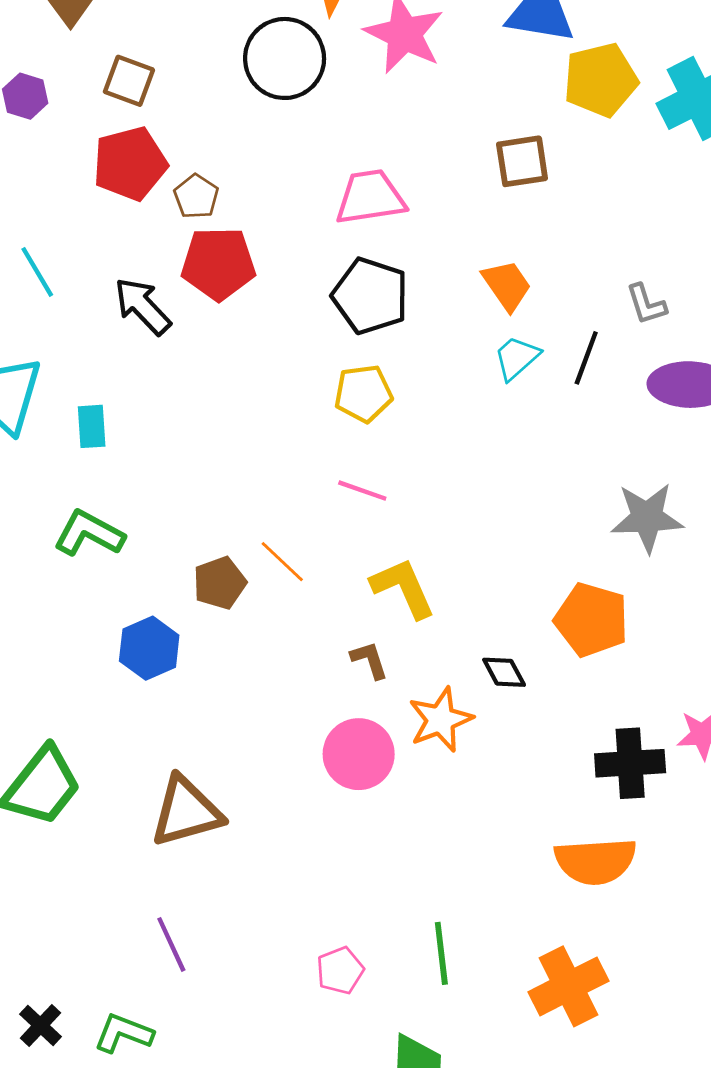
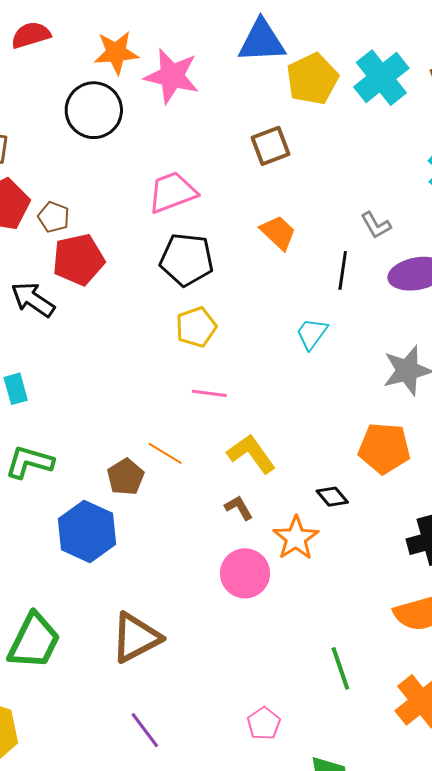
cyan trapezoid: (517, 358) -> (312, 334), moved
blue hexagon: (149, 648) -> (87, 531), size x1.4
green line: (441, 953) -> (340, 668), moved

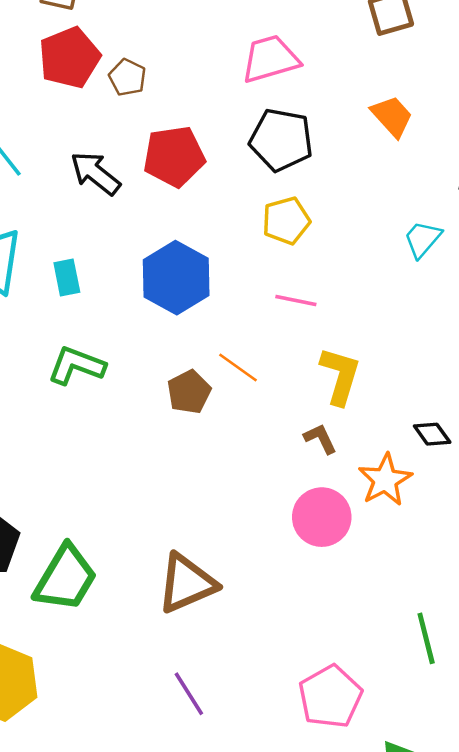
red pentagon: (78, 259) -> (174, 156), moved
yellow L-shape: (251, 454) -> (340, 376), turned 48
blue hexagon: (87, 531) -> (176, 278), moved
pink pentagon: (264, 723) -> (330, 697), size x1.6

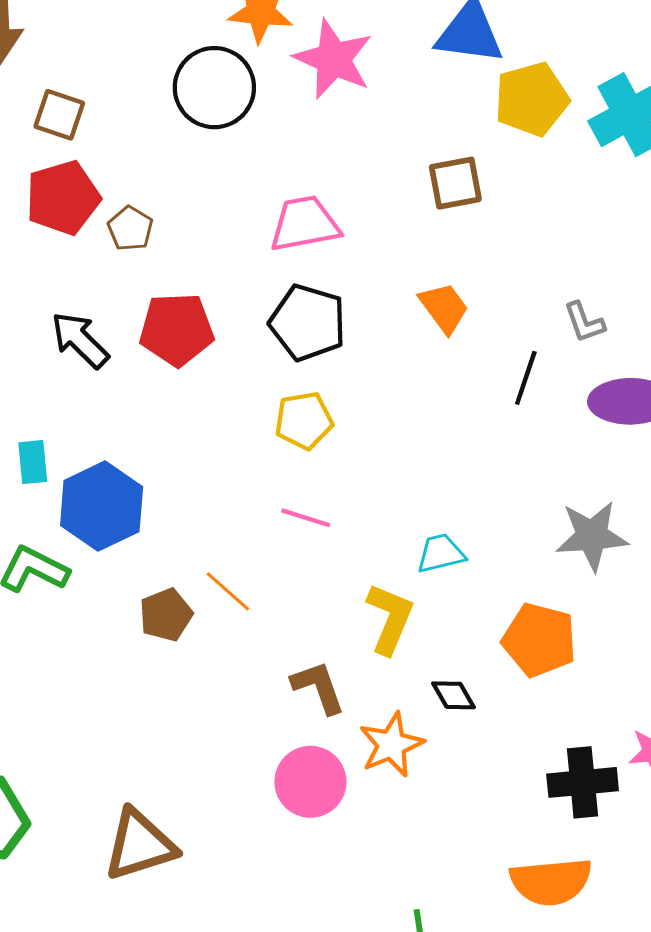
cyan trapezoid: (423, 239) -> (441, 553), moved, turned 30
blue hexagon: (176, 278) -> (102, 506), moved
yellow L-shape: (340, 376) -> (390, 619), moved
brown L-shape: (320, 439) -> (318, 687), size x1.4

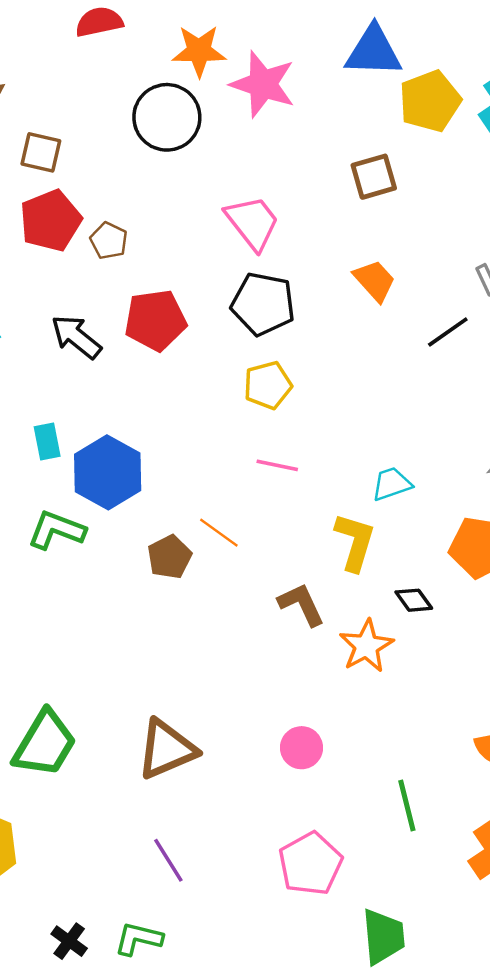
pink trapezoid: (305, 224) -> (252, 223), turned 68
black line: (526, 378) -> (448, 332), turned 42
pink circle: (310, 782) -> (301, 748), moved, size x0.7

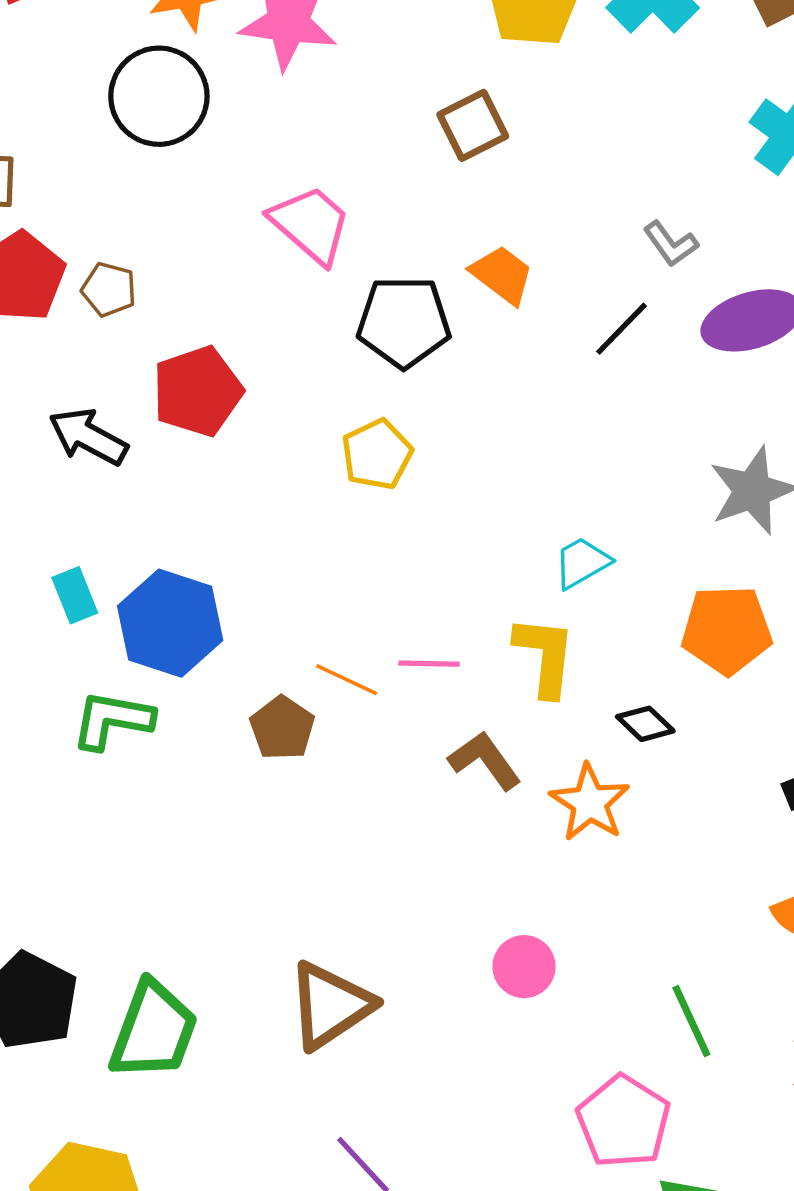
black pentagon: (263, 304) -> (404, 322), moved
pink line: (277, 465) -> (429, 664), moved
pink pentagon: (310, 864) -> (624, 1122), moved

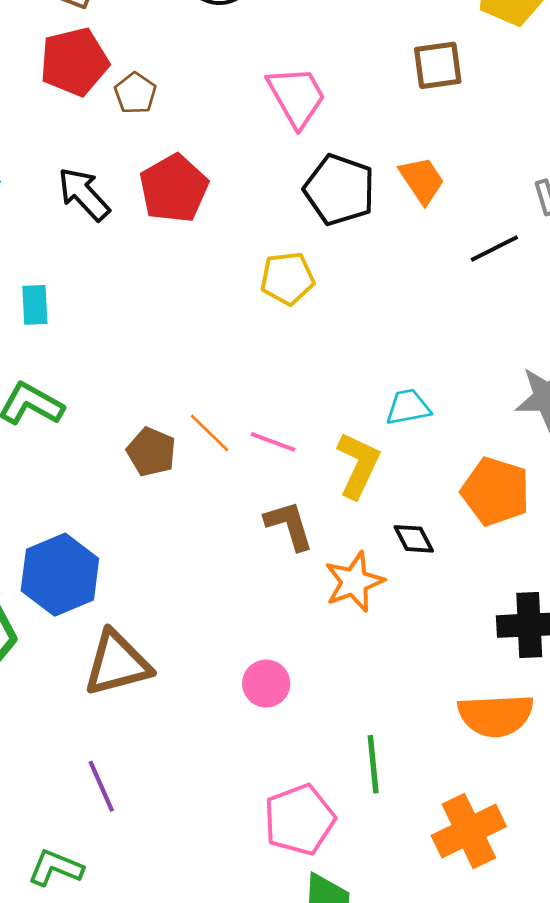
red pentagon: (197, 391) -> (174, 188), turned -30
blue hexagon: (170, 623) -> (60, 575), moved
brown pentagon: (282, 728) -> (151, 452), turned -30

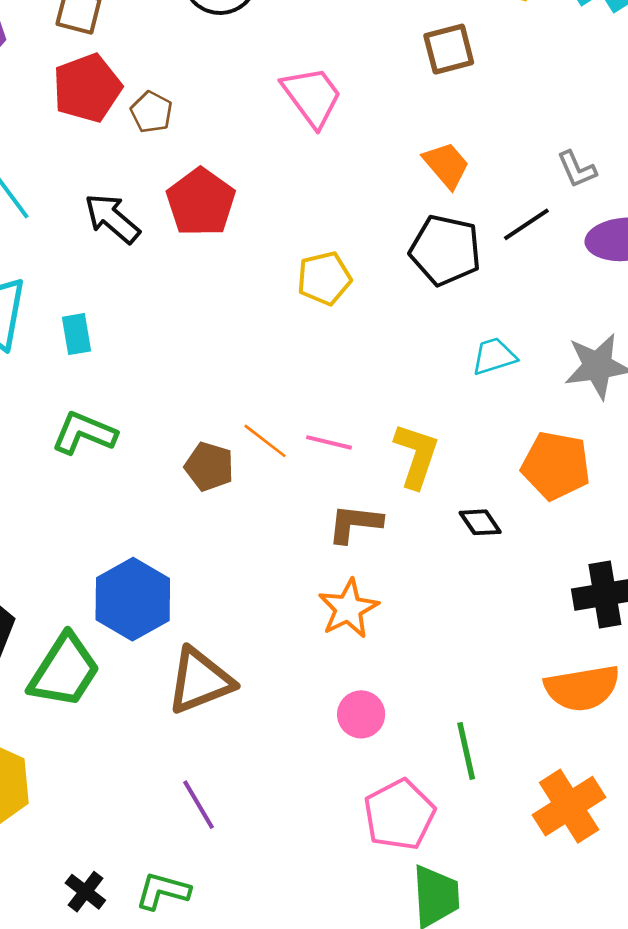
black pentagon: (339, 190) -> (445, 250), moved
cyan trapezoid: (408, 407) -> (494, 356), moved
brown L-shape: (289, 525) -> (355, 524), turned -60
orange star: (354, 582) -> (348, 609), moved
pink circle: (266, 684) -> (361, 714), moved

